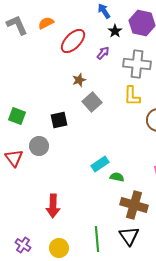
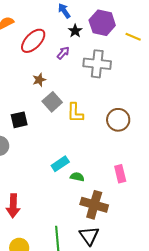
yellow L-shape: (132, 96) -> (75, 113), moved

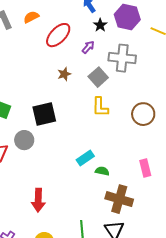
gray square: (52, 102) -> (98, 77), moved
black square: (19, 120) -> (44, 114), size x1.4

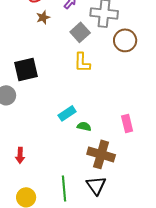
brown star: (64, 74) -> (43, 17), moved
brown circle: (143, 114) -> (125, 40), moved
red arrow: (38, 200) -> (20, 155), size x0.7

